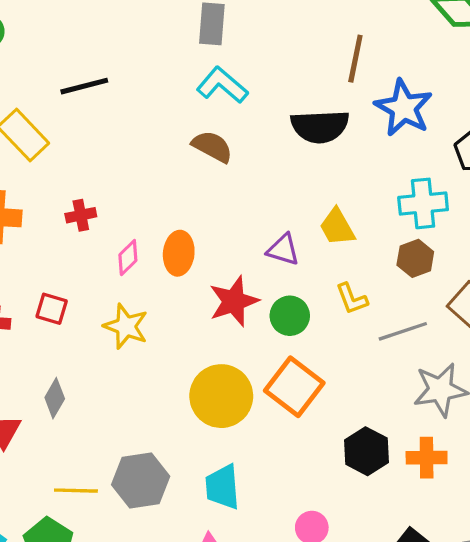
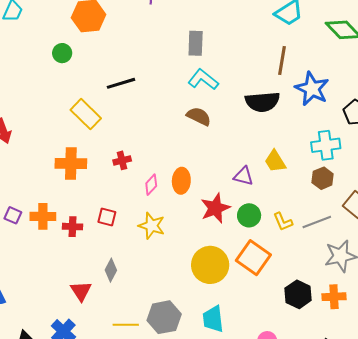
yellow L-shape: (352, 299) -> (283, 222), moved

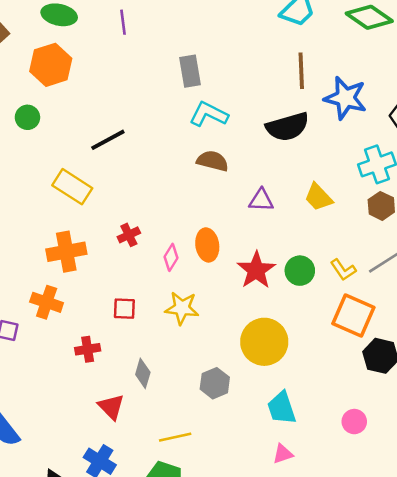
purple triangle: (244, 176) -> (261, 200), moved
orange cross: (43, 216) -> (47, 302), moved, turned 30
red cross: (72, 227) -> (88, 349), moved
orange square: (253, 258) -> (353, 316), moved
gray hexagon: (164, 317) -> (215, 383), moved, size x0.7

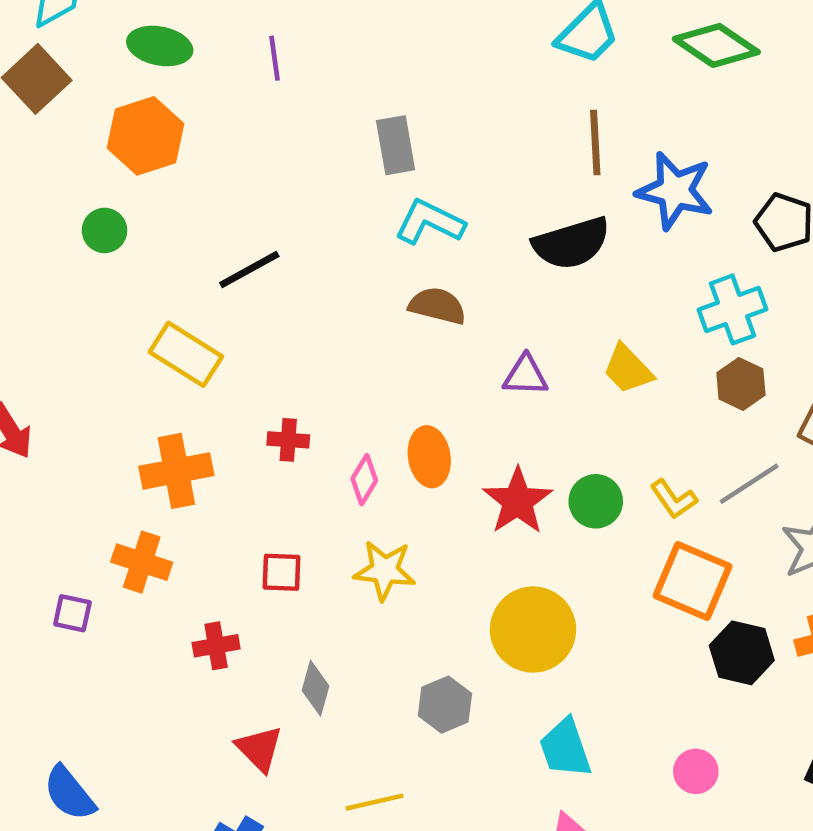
red cross: (129, 235) -> (288, 440), turned 30

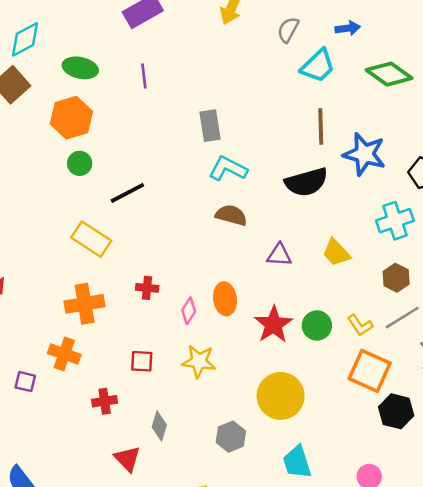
green circle: (105, 230) -> (80, 163), moved
brown hexagon: (741, 384) -> (396, 278), moved

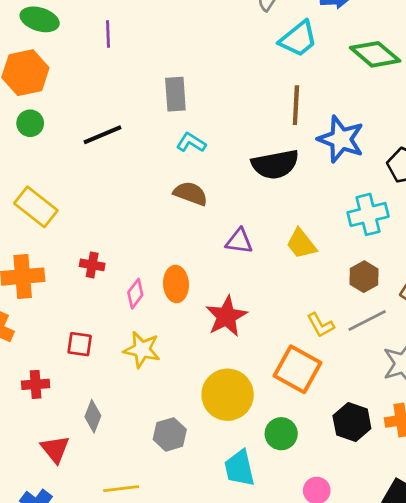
cyan L-shape: (228, 169) -> (191, 143), size x0.7
black line: (127, 193) -> (103, 135), moved
green circle: (317, 325) -> (281, 434), moved
orange square: (370, 371) -> (297, 369), moved

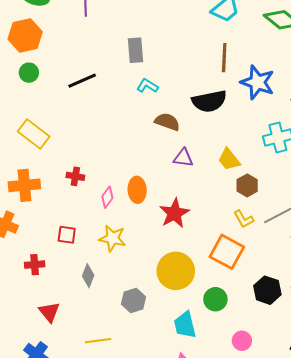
brown semicircle: (190, 194) -> (167, 122), moved
brown hexagon: (364, 277) -> (247, 185), moved
gray diamond: (93, 416) -> (88, 276), moved

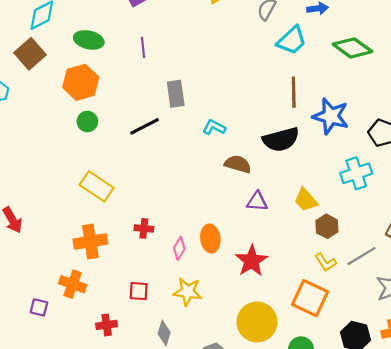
gray rectangle: (136, 50) -> (176, 94), moved

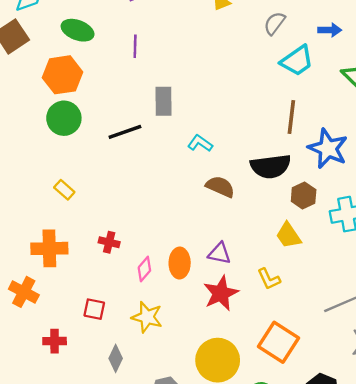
green circle: (87, 122) -> (64, 118), size x1.5
yellow rectangle: (97, 186) -> (64, 190), size x0.6
purple triangle: (257, 202) -> (219, 253), moved
brown hexagon: (327, 226) -> (304, 196), moved
yellow L-shape: (325, 262) -> (269, 279), moved

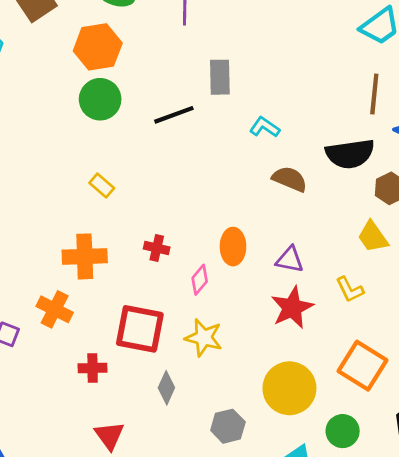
orange ellipse: (180, 263) -> (233, 247), moved
red square: (94, 309) -> (140, 329), size x1.8

